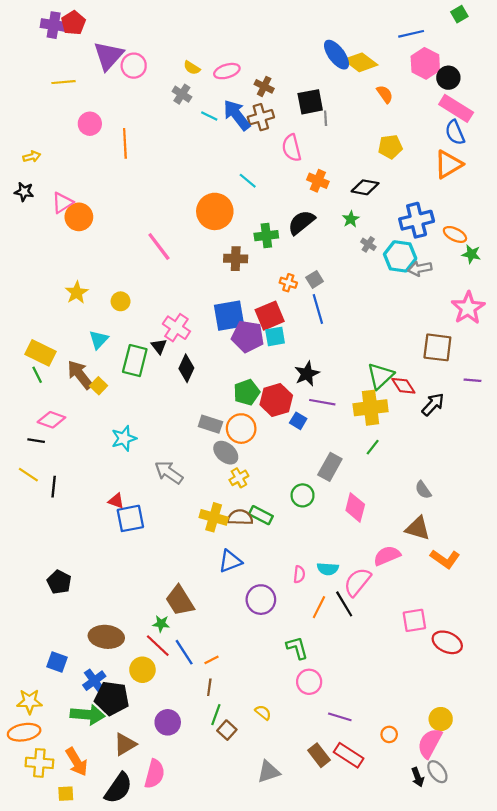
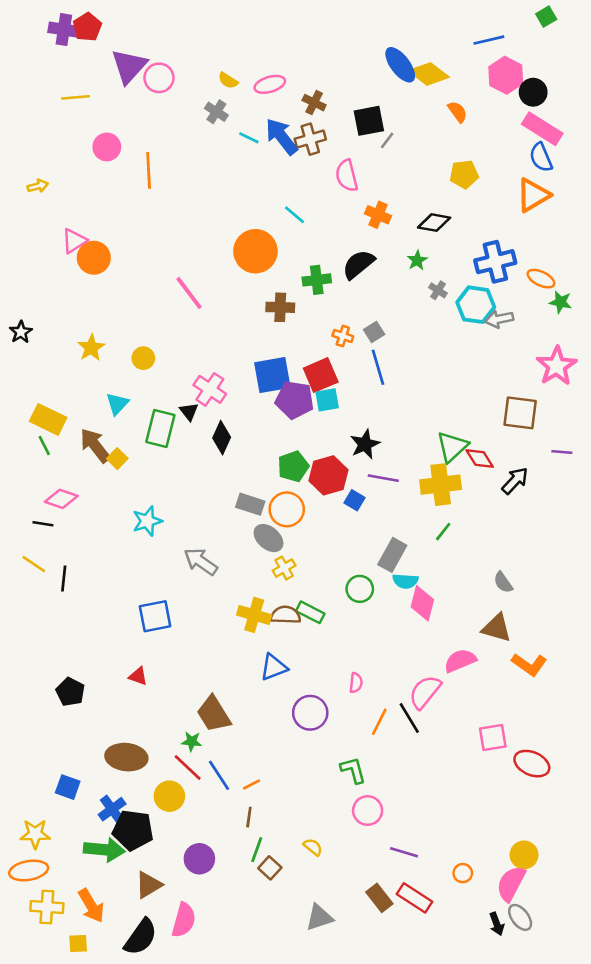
gray line: (326, 118) -> (387, 140), turned 40
black star: (24, 192) -> (21, 332), moved, turned 30
red triangle: (116, 501) -> (138, 676), moved
cyan semicircle: (328, 569) -> (405, 581), moved

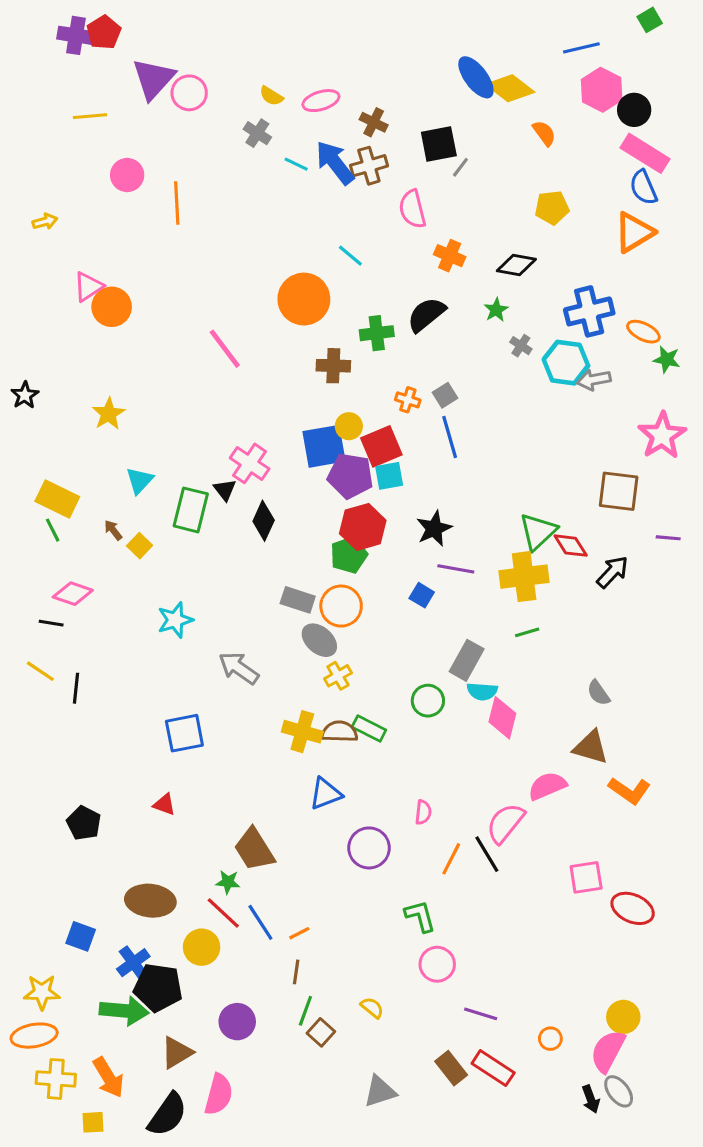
yellow circle: (143, 358) -> (349, 426), moved
brown arrow: (95, 445) -> (113, 530), size x0.5
red hexagon: (328, 475) -> (363, 527), moved
green line: (443, 532) -> (527, 632), turned 36

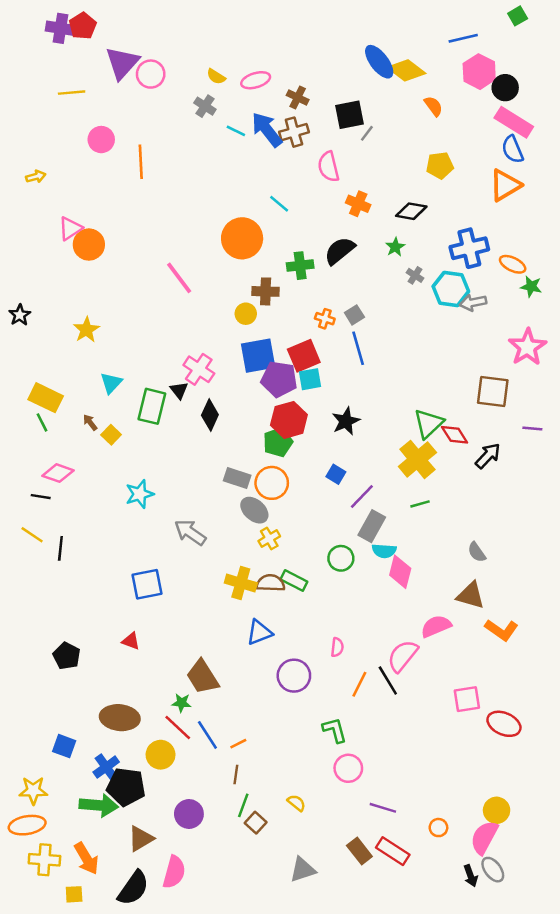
yellow circle: (349, 426) -> (246, 314), moved
purple line: (456, 569) -> (362, 497), moved, turned -56
yellow cross: (524, 577) -> (417, 459), turned -33

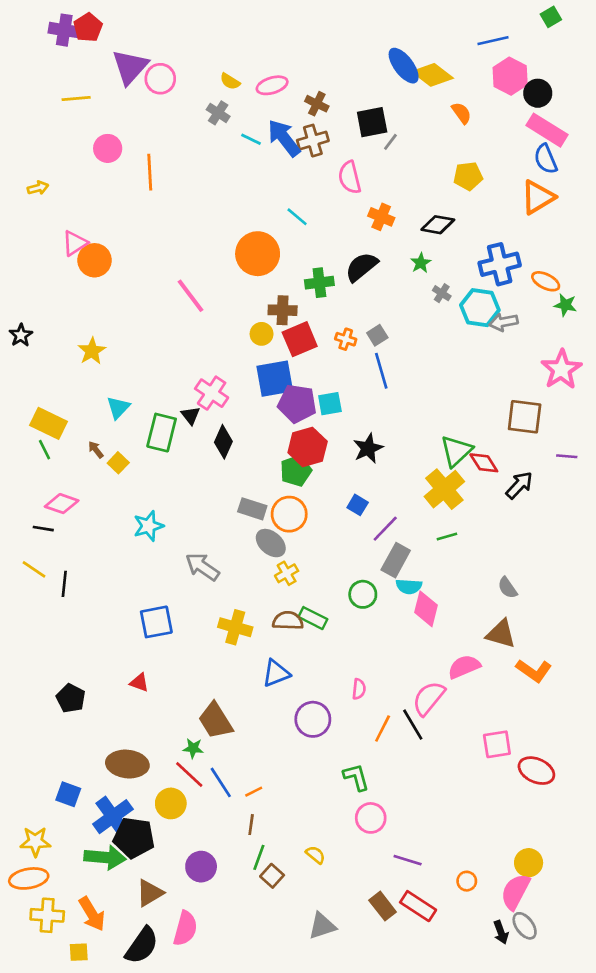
red square: (304, 356) -> (300, 339), moved
yellow cross: (241, 583) -> (235, 627), moved
blue cross: (106, 767) -> (113, 817), size x1.4

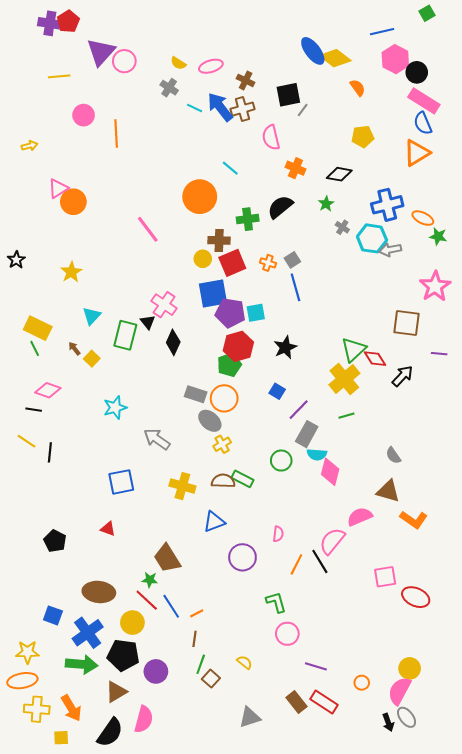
black pentagon: (134, 838) -> (123, 655), moved

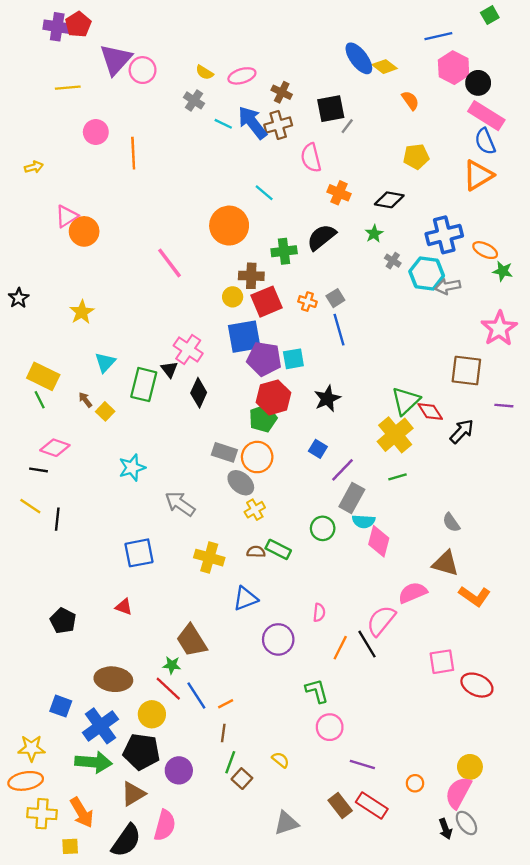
yellow diamond: (335, 58) -> (385, 67), size x0.7
brown semicircle: (223, 481) -> (256, 552), size x0.7

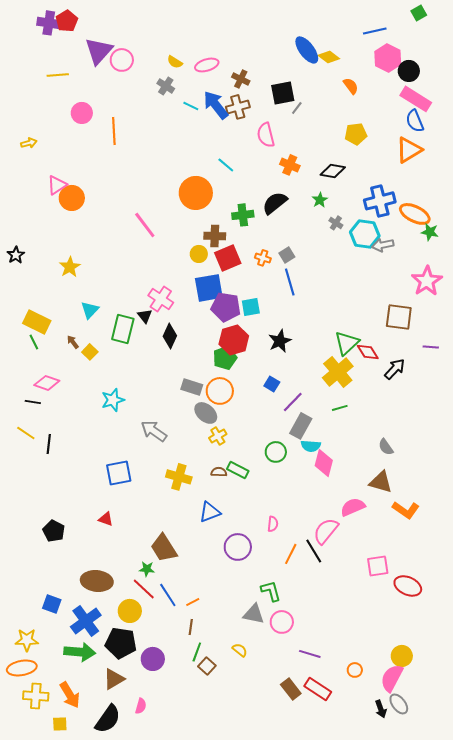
orange ellipse: (485, 250) -> (415, 214), size x1.4
gray triangle: (286, 823) -> (254, 614), moved, turned 30
pink semicircle: (165, 825) -> (141, 706), size x0.6

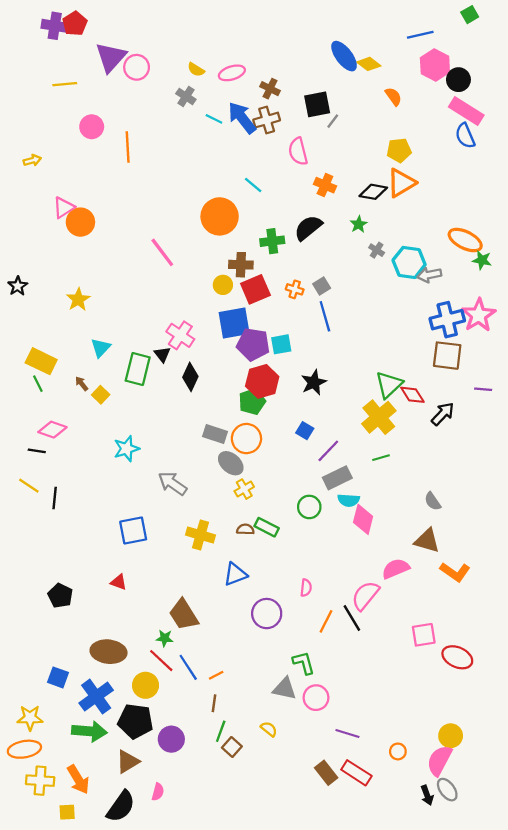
orange triangle: (409, 150) -> (401, 183), moved
blue cross: (380, 201) -> (447, 320), moved
gray rectangle: (301, 426) -> (337, 478), turned 35

